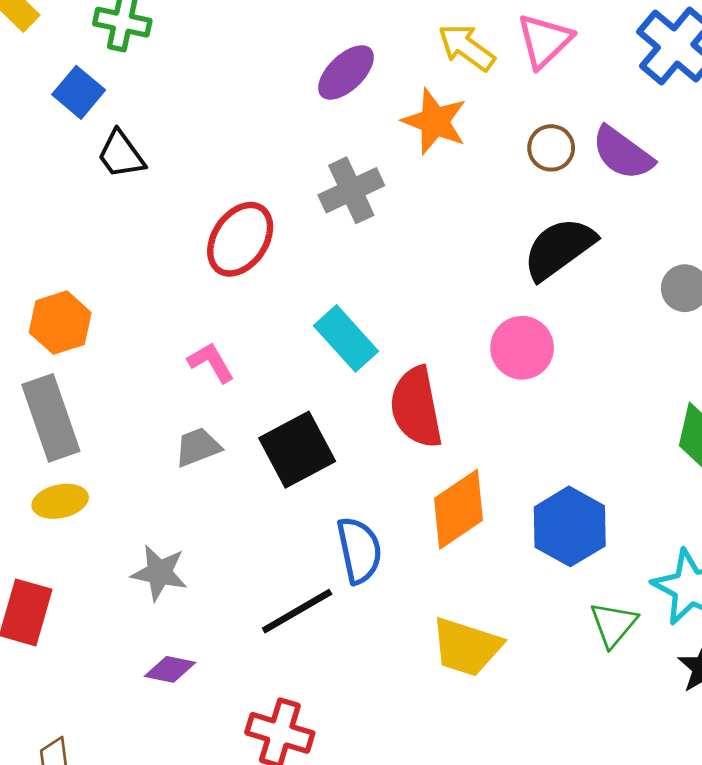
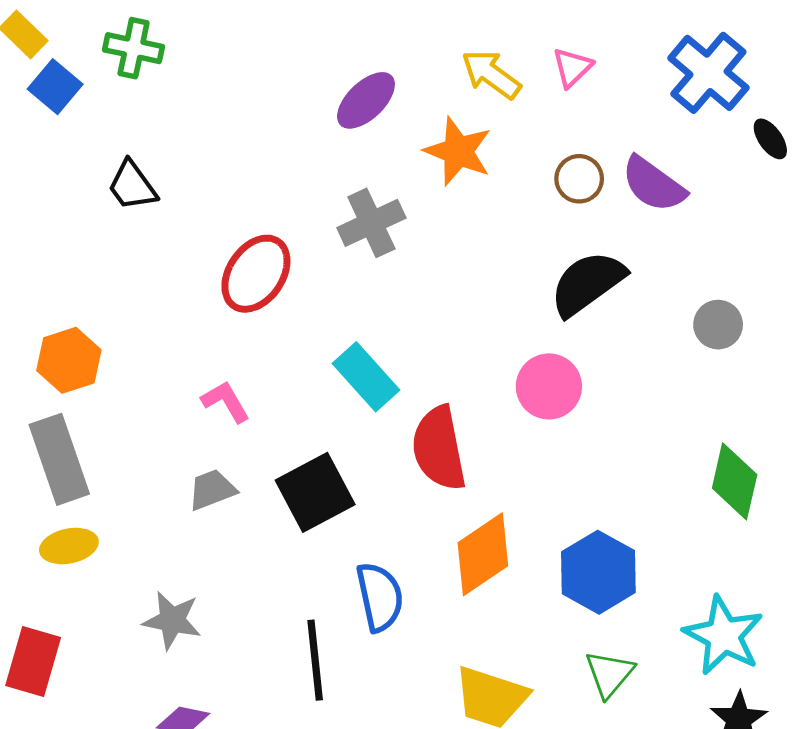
pink triangle: (545, 41) -> (572, 67), size x0.7
blue square: (79, 92) -> (55, 87), moved
black line: (297, 611) -> (315, 660), turned -66
green triangle: (613, 624) -> (609, 674), moved

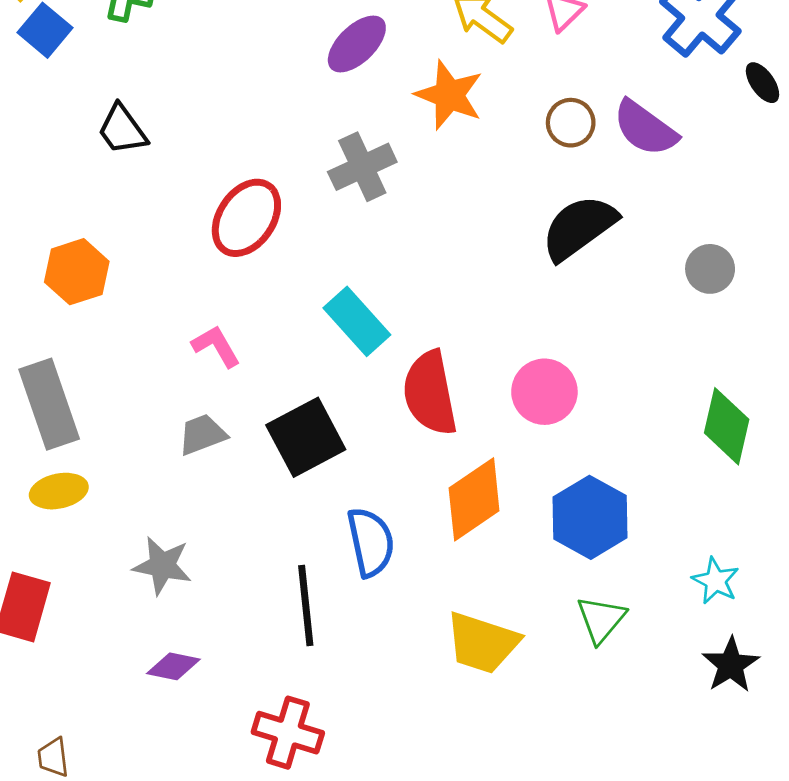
orange hexagon: (69, 360) -> (77, 272), moved
pink circle: (549, 386) -> (544, 392), moved
cyan star: (724, 635) -> (716, 581), size x0.6

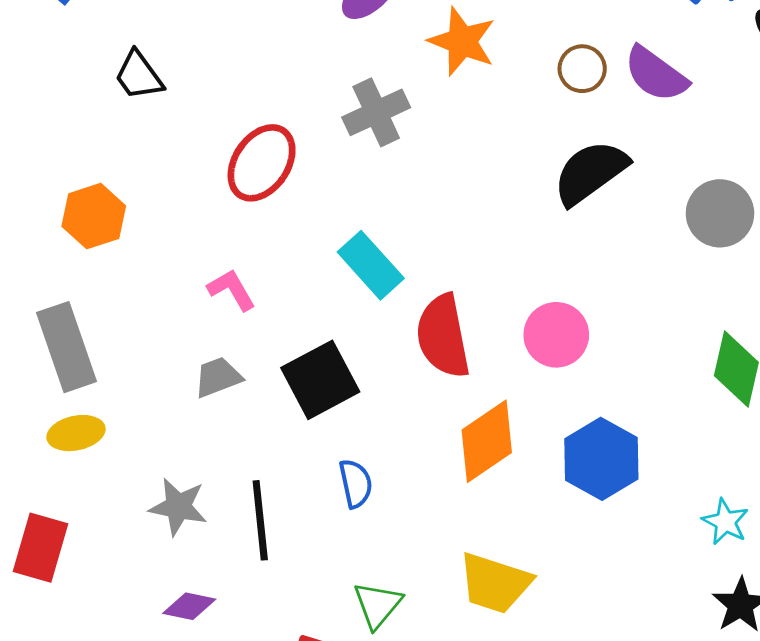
gray circle: (710, 269) -> (720, 213), size x1.4
blue semicircle: (371, 542) -> (356, 484), moved, size x0.7
black line: (306, 606) -> (260, 520), moved
green triangle: (601, 619) -> (378, 605), moved

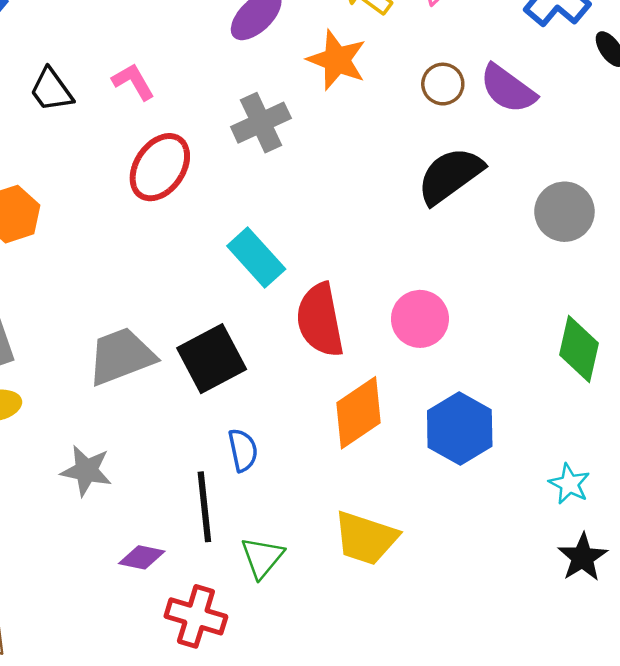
pink L-shape: (232, 290) -> (133, 82), moved
gray trapezoid: (218, 377) -> (121, 356), size x1.6
black line: (260, 520) -> (204, 507), moved
purple diamond: (189, 606) -> (142, 557), moved

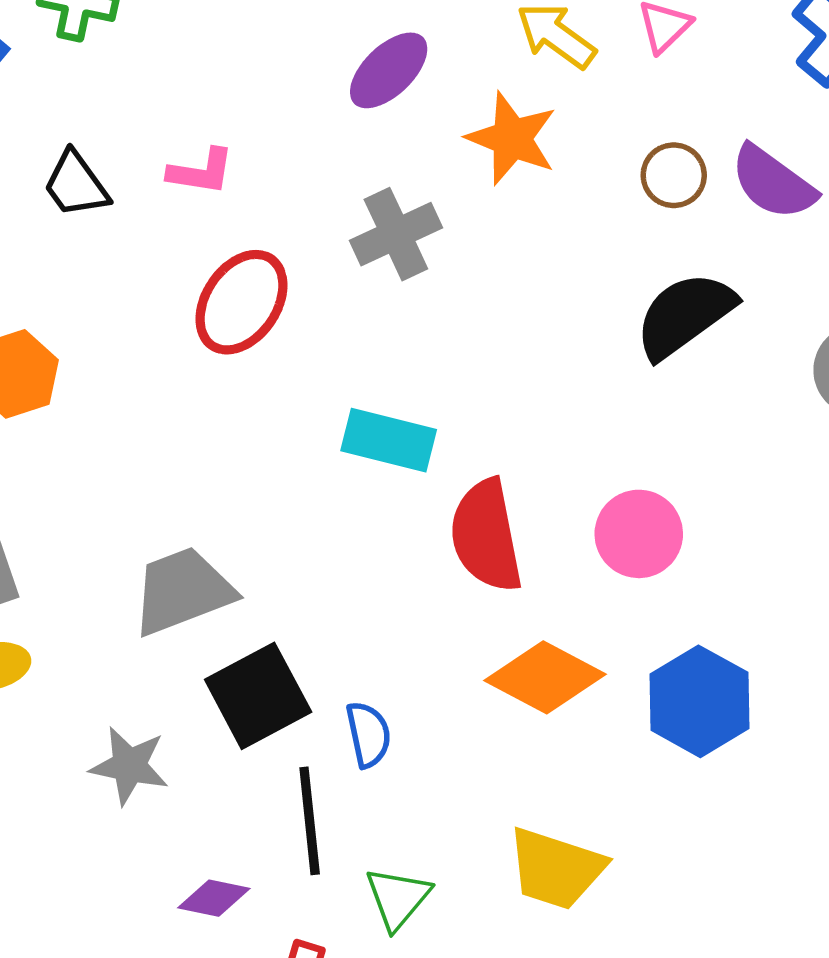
pink L-shape: (133, 82) -> (201, 172), turned 129
cyan rectangle: (256, 257) -> (389, 440), turned -34
black square: (212, 359) -> (258, 696), moved
orange diamond: (359, 413) -> (545, 677), turned 62

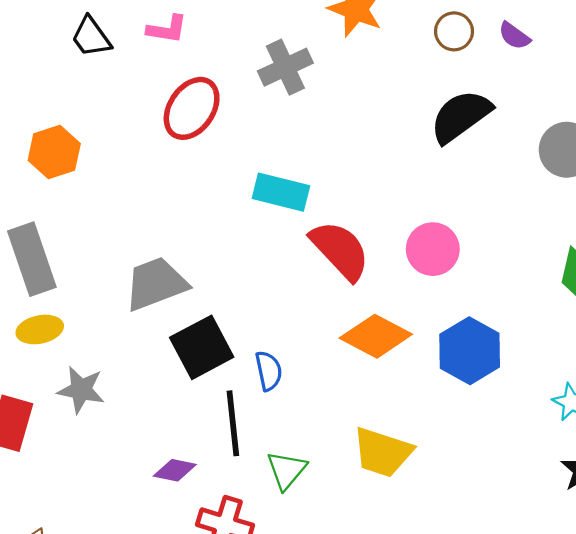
purple semicircle: (773, 183) -> (514, 36), size x0.6
red semicircle: (486, 536) -> (340, 250), turned 148
gray star: (129, 766) -> (81, 390), moved

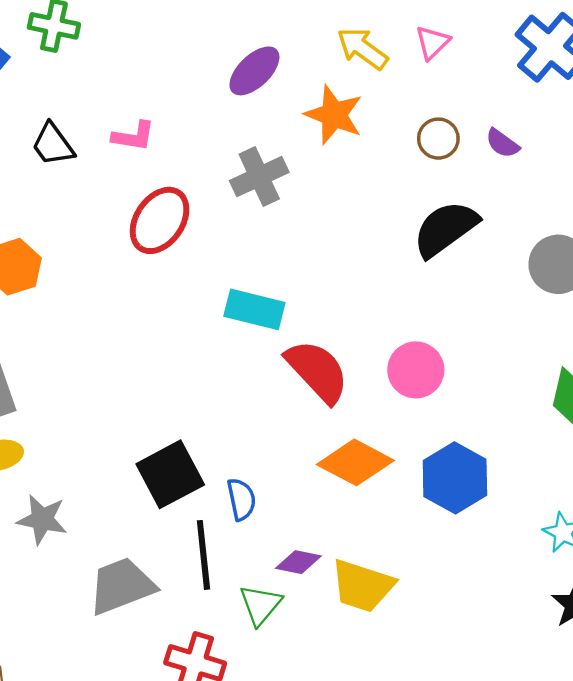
gray trapezoid: (156, 284) -> (122, 586), moved
purple diamond: (175, 470) -> (298, 562), moved

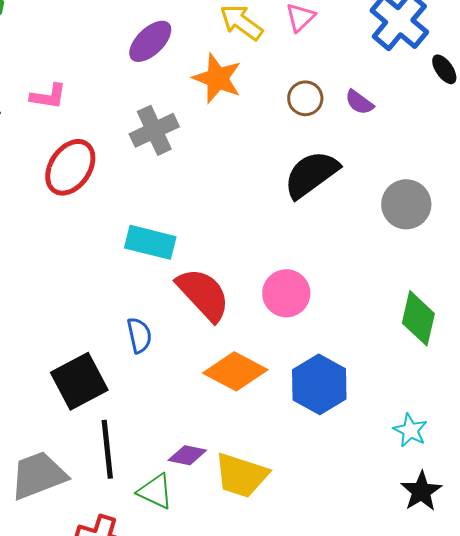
blue semicircle: (241, 499) -> (139, 335), moved
green triangle: (260, 605) -> (155, 491), turned -45

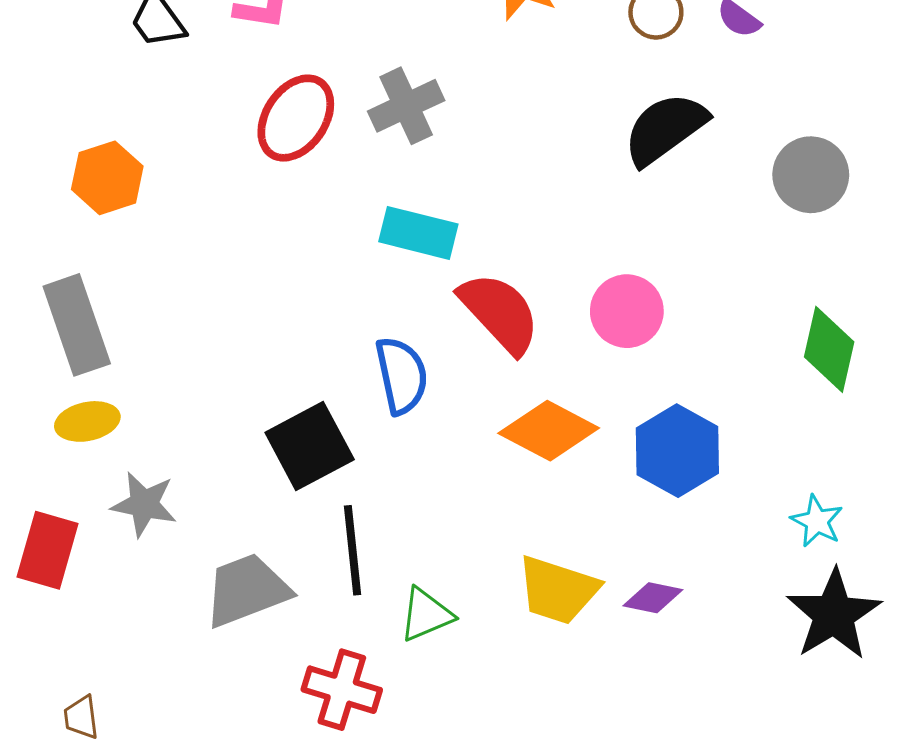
gray cross: (154, 130) -> (406, 106), moved
blue semicircle: (139, 335) -> (402, 375), size x1.4
purple diamond: (187, 455) -> (653, 598), moved
green triangle: (155, 491) -> (426, 615), turned -48
black star: (421, 491) -> (834, 615), size x1.5

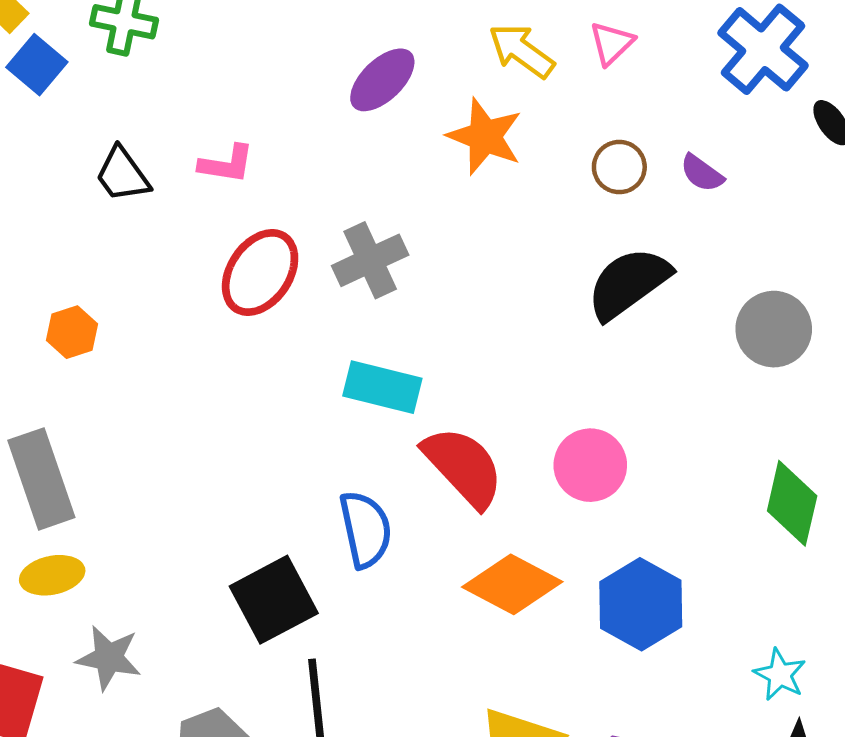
orange hexagon: (107, 178) -> (72, 332), size x0.7

